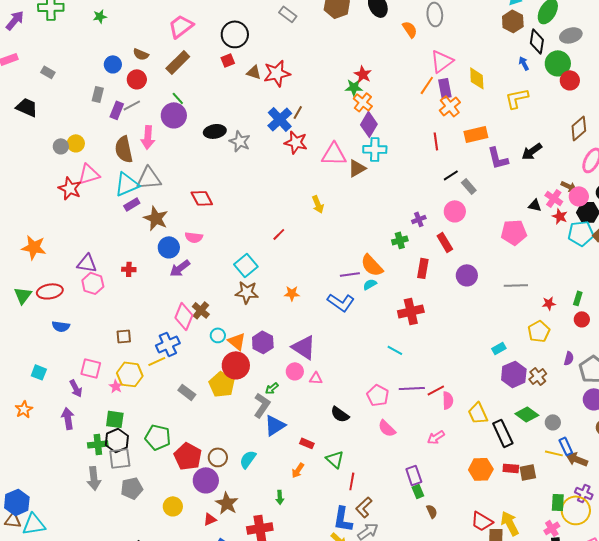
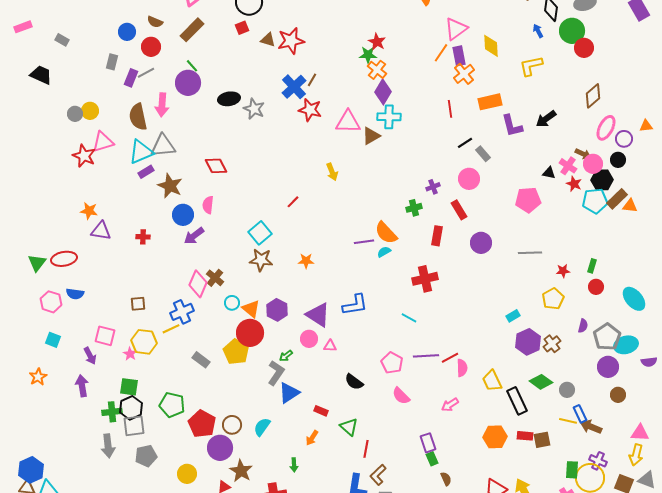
pink semicircle: (194, 237) -> (208, 205), turned 90
orange star: (34, 247) -> (89, 211), moved, size x0.7
pink hexagon: (93, 283) -> (51, 302), moved
blue L-shape: (341, 302) -> (355, 305), moved, turned -44

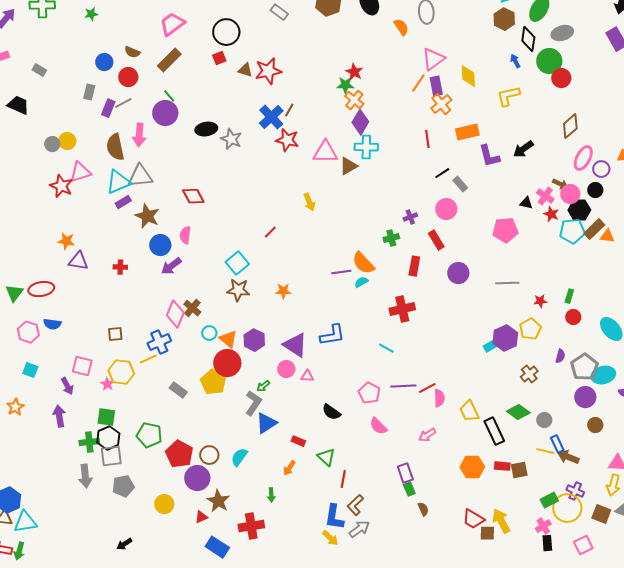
purple hexagon: (528, 342) -> (505, 338), moved
green rectangle: (572, 470) -> (549, 500), turned 60

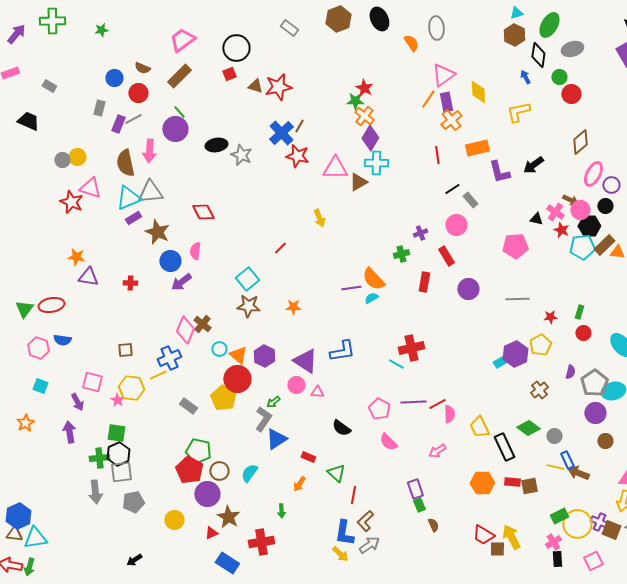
green circle: (549, 61) -> (559, 77), size x0.6
pink triangle: (80, 172) -> (90, 188), turned 35
red cross: (402, 309) -> (411, 348), moved
green pentagon: (149, 435) -> (198, 451), moved
purple cross: (575, 491) -> (599, 522), moved

